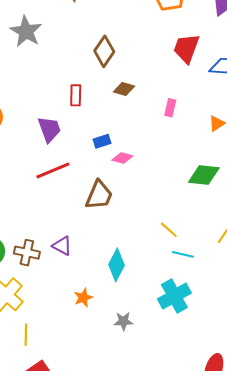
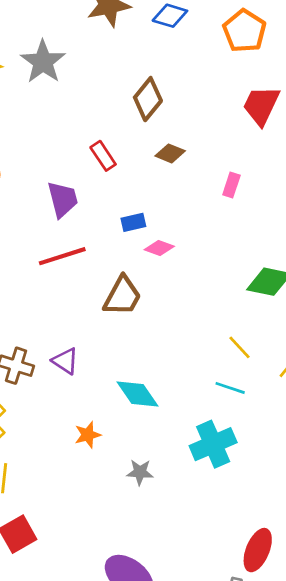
red rectangle: (76, 95) -> (103, 156), turned -40
yellow line: (169, 230) -> (240, 347), moved
cyan diamond: (116, 265) -> (138, 394), turned -68

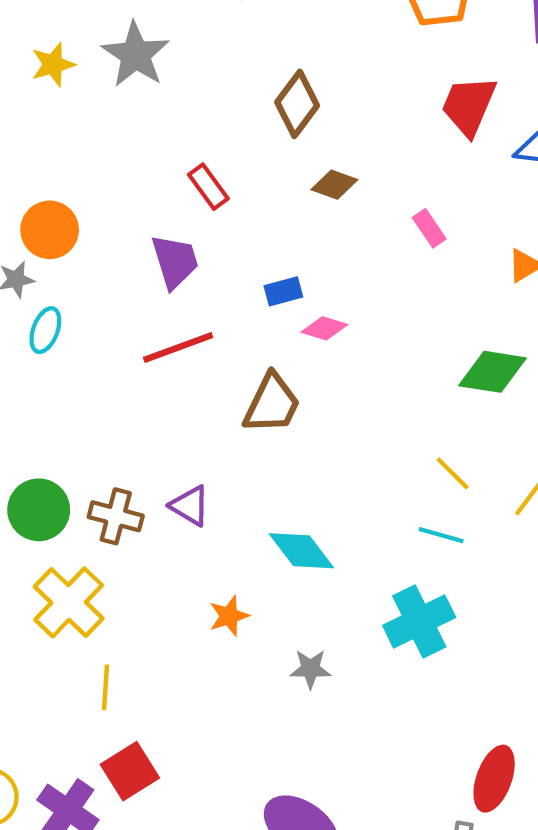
red rectangle: (103, 156) -> (208, 187), moved
pink rectangle: (231, 185) -> (429, 228), turned -50

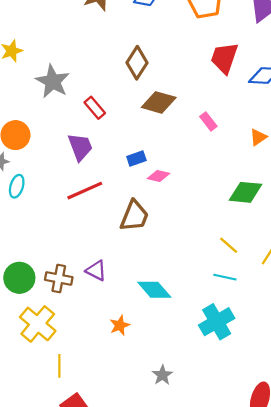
gray star: (136, 55) -> (53, 81), moved
brown diamond: (334, 185) -> (159, 102), size x1.5
gray star: (310, 669) -> (162, 375), moved, turned -30

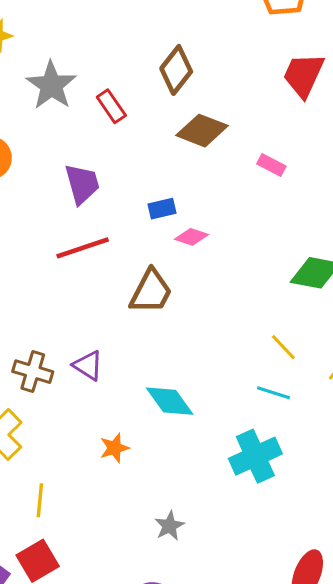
red rectangle: (95, 108) -> (111, 106), moved
pink rectangle: (208, 121) -> (271, 165), turned -30
yellow line: (59, 366) -> (40, 500), moved

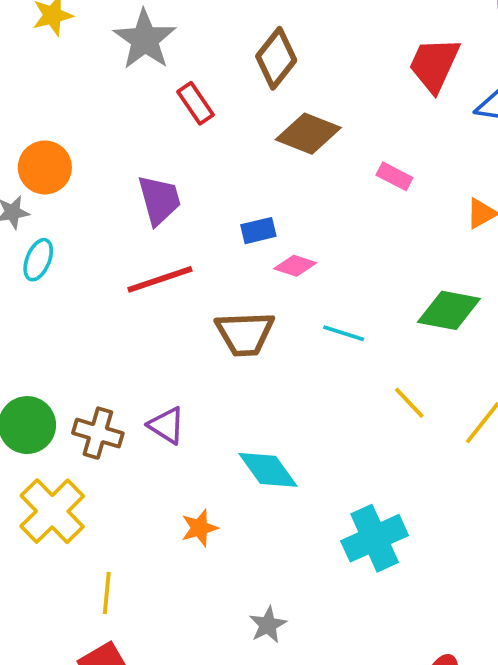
gray star: (51, 85) -> (145, 39), moved
brown trapezoid: (151, 292) -> (245, 334), turned 60
cyan line: (273, 393) -> (344, 333), moved

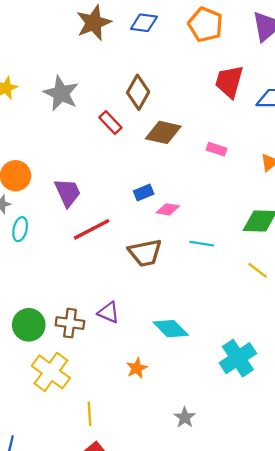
red rectangle: (196, 103) -> (110, 122), moved
purple trapezoid: (159, 200) -> (68, 192), moved
yellow line: (409, 403) -> (258, 270), moved

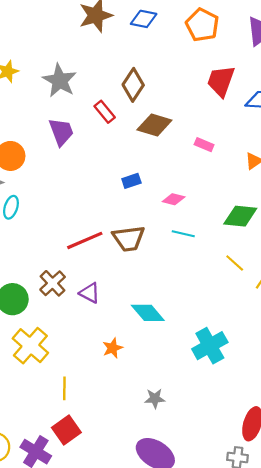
purple trapezoid: (68, 192) -> (61, 132), moved
pink diamond: (168, 209) -> (174, 199), moved
red line: (92, 229) -> (85, 240), moved
brown cross: (70, 323) -> (53, 283), moved, turned 35
gray star: (185, 417) -> (155, 398), turned 30

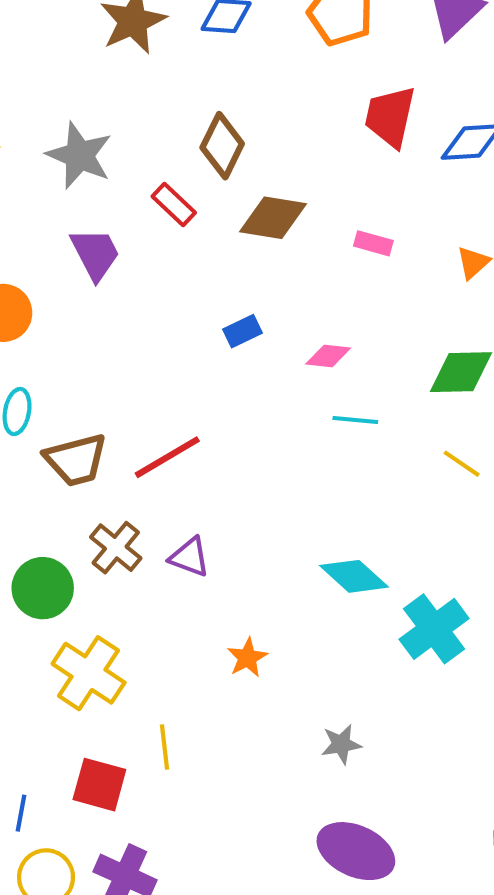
brown trapezoid: (129, 239) -> (76, 460), moved
cyan diamond: (148, 313) -> (354, 576), moved
red square: (66, 430) -> (99, 785), moved, turned -32

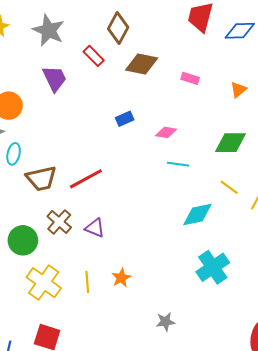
cyan diamond: (354, 576) -> (197, 214), moved, turned -56
yellow line: (164, 747) -> (87, 282), moved

